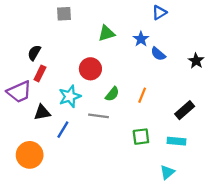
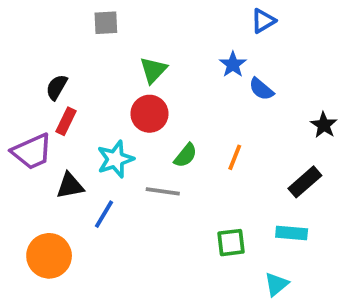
green triangle: (106, 33) -> (153, 70), moved, turned -30
black star: (196, 61) -> (324, 125), moved
green square: (141, 137) -> (231, 243), moved

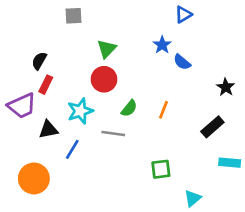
cyan rectangle: (292, 233) -> (230, 163), moved

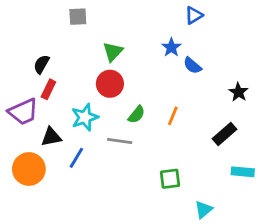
orange circle: (34, 178) -> (29, 169), moved

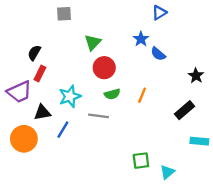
red circle: (110, 84) -> (104, 68), moved
green semicircle: (136, 115) -> (112, 94), turned 35
green square: (170, 179) -> (141, 161), moved

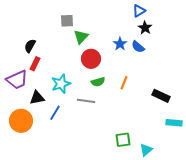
gray square: (64, 14) -> (67, 21), moved
blue star: (141, 39) -> (120, 44), moved
black star: (196, 76) -> (145, 28), moved
black rectangle: (185, 110) -> (161, 96), turned 66

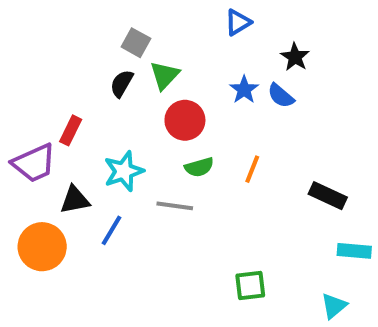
blue triangle: (139, 11) -> (238, 22), moved
gray square: (67, 21) -> (136, 43), turned 32
black semicircle: (30, 46) -> (122, 84), moved
cyan triangle: (146, 150) -> (334, 306), moved

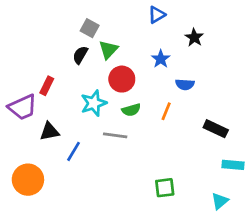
blue semicircle: (281, 96) -> (185, 84), moved, turned -36
cyan star: (124, 171) -> (94, 103), moved
orange circle: (42, 247) -> (28, 180), moved

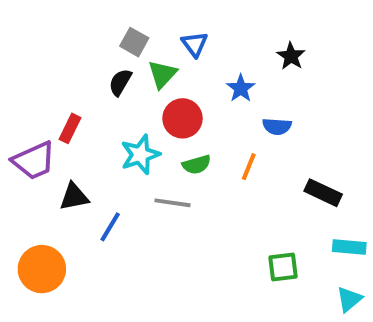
blue triangle: (157, 15) -> (195, 44), moved, turned -36
green square: (165, 188) -> (283, 267), moved
cyan triangle: (220, 201) -> (349, 299), moved

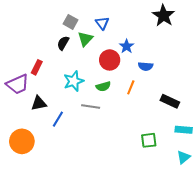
black star: (291, 56) -> (164, 16), moved, size x1.5
red circle: (182, 118) -> (110, 60), moved

